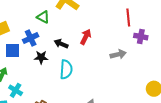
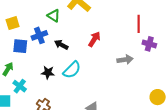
black arrow: (61, 44) -> (61, 45), moved
black star: (41, 57) -> (48, 73), moved
cyan semicircle: (66, 69) -> (72, 70), turned 36

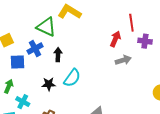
green triangle: (54, 16) -> (46, 27), size x1.5
red arrow: (94, 39) -> (115, 39), moved
black arrow: (61, 45) -> (58, 55), turned 72

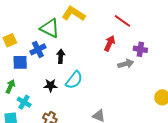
red line: (131, 23) -> (122, 21), moved, turned -48
red arrow: (115, 39) -> (110, 43), moved
purple cross: (145, 41) -> (140, 49), moved

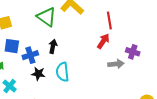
red line: (122, 21) -> (109, 20), moved, turned 36
blue cross: (38, 49) -> (30, 55), moved
cyan semicircle: (74, 80) -> (62, 72), turned 126

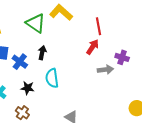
blue cross: (30, 55) -> (20, 62), turned -35
black star: (38, 74) -> (28, 88), moved

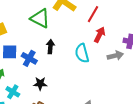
red line: (99, 26) -> (93, 14), moved, turned 48
cyan semicircle: (52, 78) -> (82, 53), moved

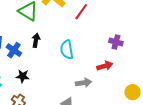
red arrow: (100, 35) -> (105, 66), moved, turned 42
gray arrow: (115, 56) -> (84, 83), moved

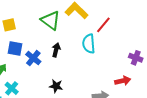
cyan semicircle: (67, 50) -> (89, 44), moved
black star: (23, 76) -> (56, 86), moved

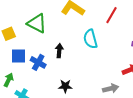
green triangle: (51, 20) -> (37, 23), moved
red line: (103, 25) -> (111, 15), moved

